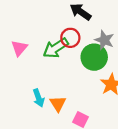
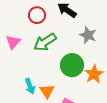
red circle: (70, 38) -> (37, 15), moved
green circle: (94, 57) -> (72, 65), moved

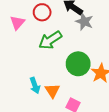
gray star: (88, 35) -> (84, 22), moved
pink triangle: (13, 42) -> (17, 23), moved

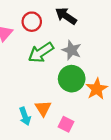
gray star: (84, 22) -> (72, 50), moved
cyan arrow: (35, 85) -> (25, 116), moved

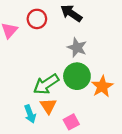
green arrow: (41, 52) -> (46, 84), moved
pink square: (66, 124) -> (71, 122), turned 35

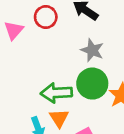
green arrow: (46, 84) -> (56, 93), turned 30

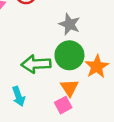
orange triangle: (59, 118) -> (69, 88), moved

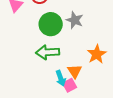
green circle: (69, 55) -> (51, 24), moved
cyan arrow: (18, 96) -> (61, 78), moved

